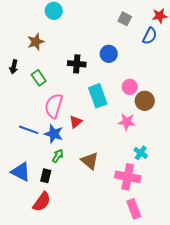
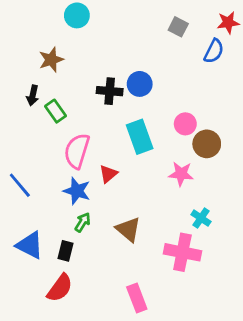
blue circle: (109, 54) -> (140, 84), moved
black arrow: (14, 67) -> (33, 95), moved
blue line: (29, 130) -> (20, 185), moved, turned 30
pink rectangle: (134, 209) -> (137, 298), moved

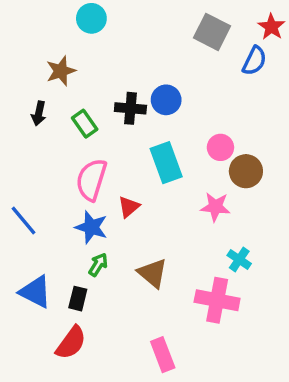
red star: (228, 23) -> (271, 27), turned -30
gray square: (178, 27) -> (212, 32), size x1.5
green rectangle: (55, 111) -> (85, 124), moved

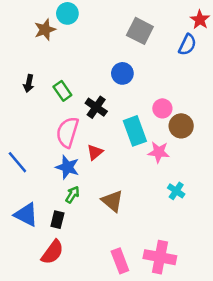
gray square: (212, 32) -> (140, 31), moved
brown star: (61, 71) -> (45, 30), moved
black cross: (130, 108) -> (96, 107), moved, turned 30
cyan rectangle: (166, 163) -> (135, 131), moved
pink cross: (217, 300) -> (160, 257), moved

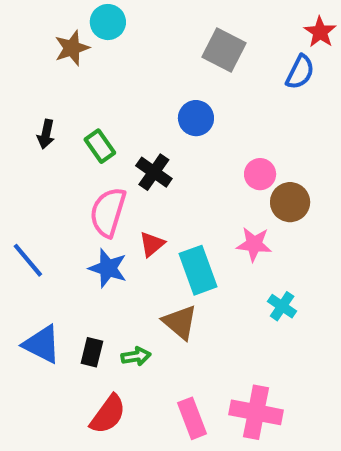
cyan rectangle: (135, 131) -> (198, 270), moved
green arrow: (72, 195) -> (136, 356), moved, turned 49
red semicircle: (52, 252) -> (108, 414), moved

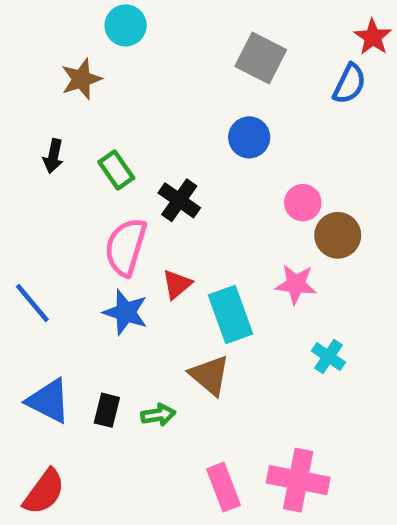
brown star: (72, 48) -> (81, 79), moved
blue circle: (196, 118) -> (249, 137), moved
red semicircle: (108, 414) -> (44, 492), moved

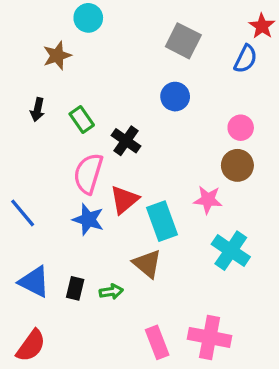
pink circle: (303, 203) -> (241, 128), moved
red triangle: (177, 284) -> (124, 200), size x1.4
cyan cross: (328, 357) -> (231, 251), size x1.6

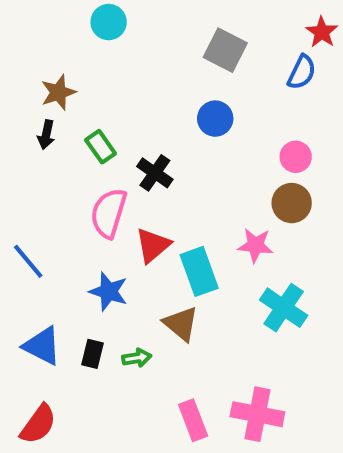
brown star: (57, 56) -> (58, 92), moved
blue star: (88, 219) -> (109, 292), moved

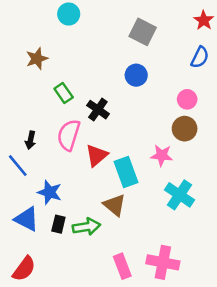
blue semicircle: (302, 72) -> (200, 57), moved
black arrow: (46, 135) -> (30, 140), moved
blue star: (109, 292) -> (50, 192), moved
green arrow: (137, 358) -> (87, 227), size x1.5

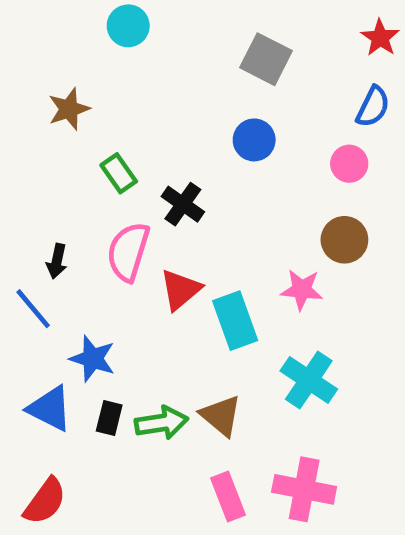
pink circle: (187, 99) -> (349, 164), moved
cyan cross: (179, 195) -> (309, 380), moved
brown triangle: (115, 205) -> (221, 416), moved

